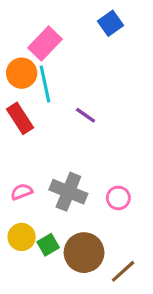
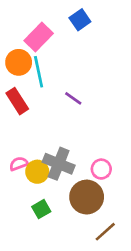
blue square: (111, 23) -> (80, 20), moved
yellow circle: (22, 237) -> (37, 172), moved
brown circle: (84, 253) -> (87, 197), moved

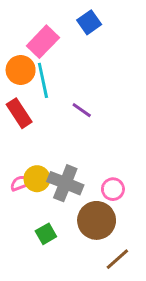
yellow circle: (37, 172) -> (37, 179), moved

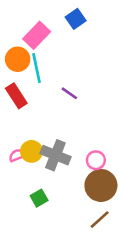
brown circle: (97, 220) -> (101, 185), moved

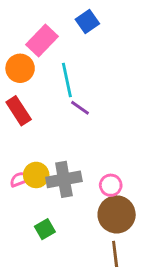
cyan line: (37, 68) -> (67, 80), moved
gray cross: (55, 155) -> (64, 179), turned -32
brown line: (100, 220) -> (115, 254), turned -55

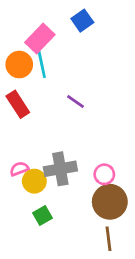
cyan line: (67, 80) -> (41, 62), moved
yellow circle: (36, 175) -> (34, 181), moved

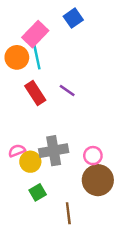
red rectangle: (18, 104) -> (35, 93), moved
brown line: (108, 239) -> (68, 213), moved

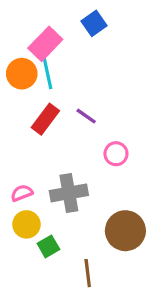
red rectangle: (35, 93) -> (45, 119), turned 70
pink circle: (93, 156) -> (116, 154), moved
yellow circle: (30, 162) -> (26, 224), moved

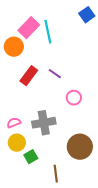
blue square: (94, 23) -> (87, 15), moved
cyan line: (47, 71) -> (48, 32), moved

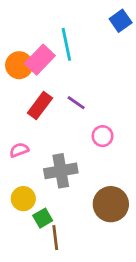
pink rectangle: (29, 28) -> (40, 60), moved
pink semicircle: (14, 123) -> (19, 150), moved
brown line: (56, 174) -> (55, 238), moved

